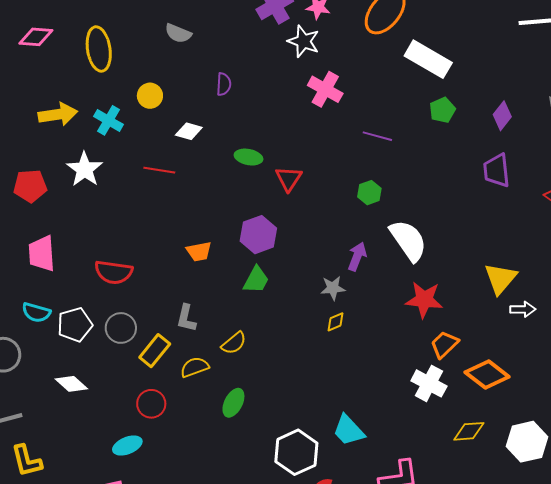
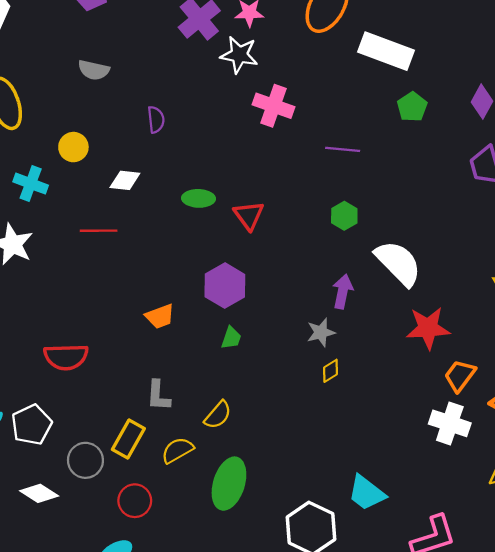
green trapezoid: (256, 280) -> (231, 338), size x0.7
gray circle: (121, 328) -> (85, 460), moved
green ellipse: (233, 403) -> (229, 484), size x1.5

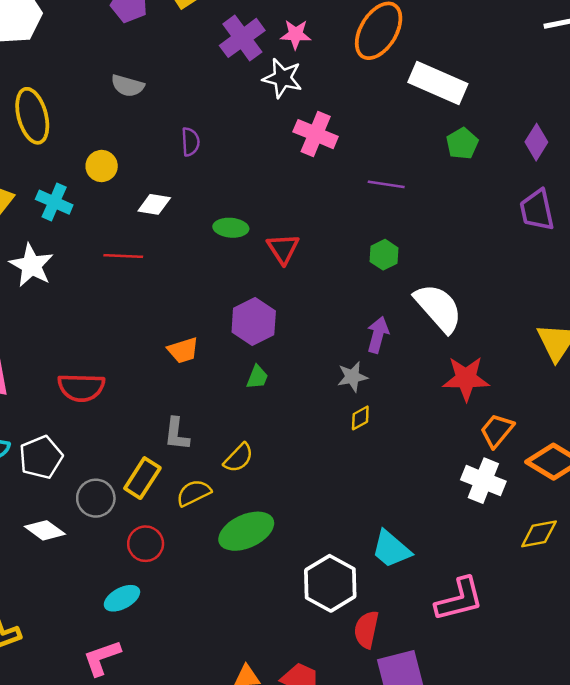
green ellipse: (229, 484) -> (246, 531), turned 45

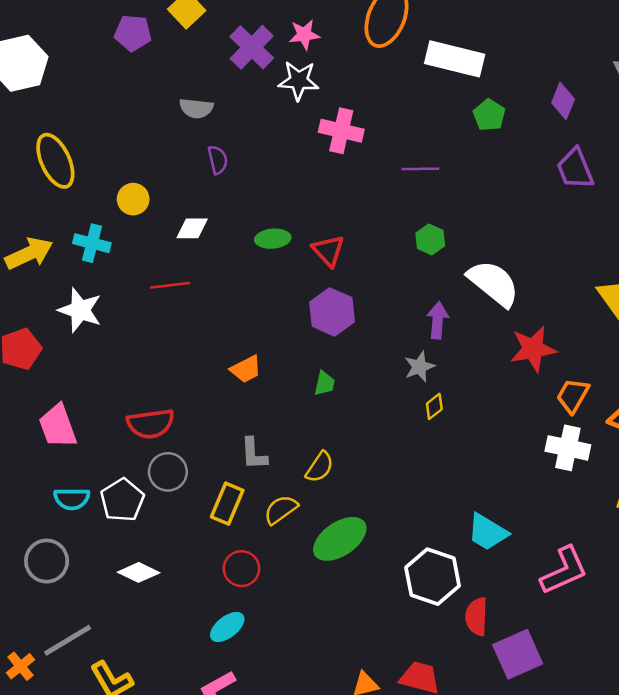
gray semicircle: (128, 86) -> (196, 108), moved
purple hexagon: (254, 321) -> (332, 312), moved
gray circle: (96, 498) -> (168, 472), moved

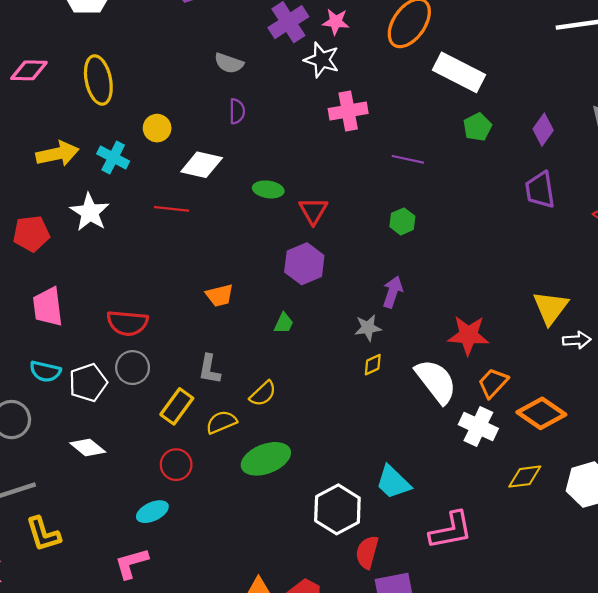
pink cross: (341, 131) -> (348, 111), turned -36
white diamond: (192, 228) -> (202, 165), size x1.4
white semicircle: (494, 283) -> (436, 381), moved

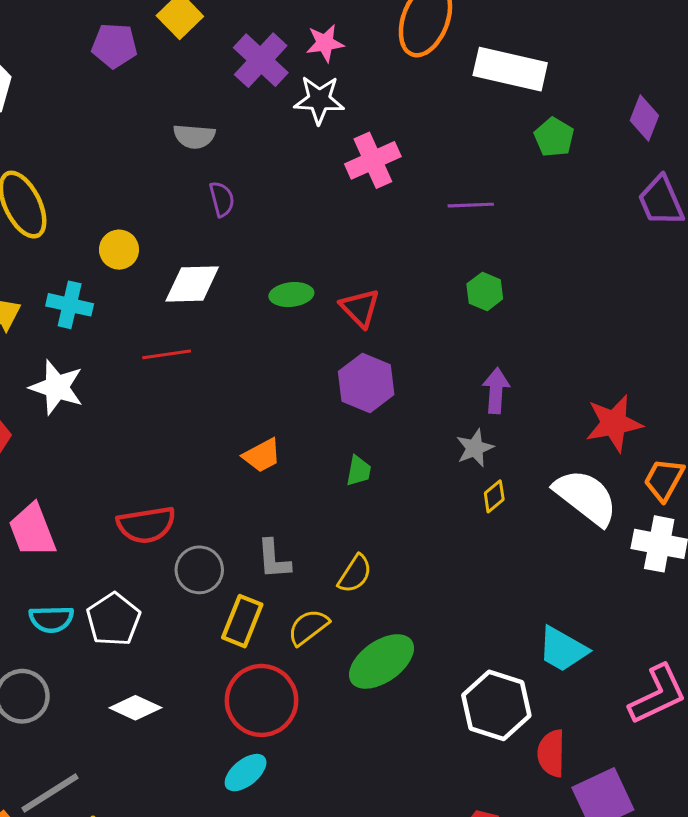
gray circle: (133, 368) -> (199, 570), moved
red circle: (176, 465) -> (262, 700), size x1.6

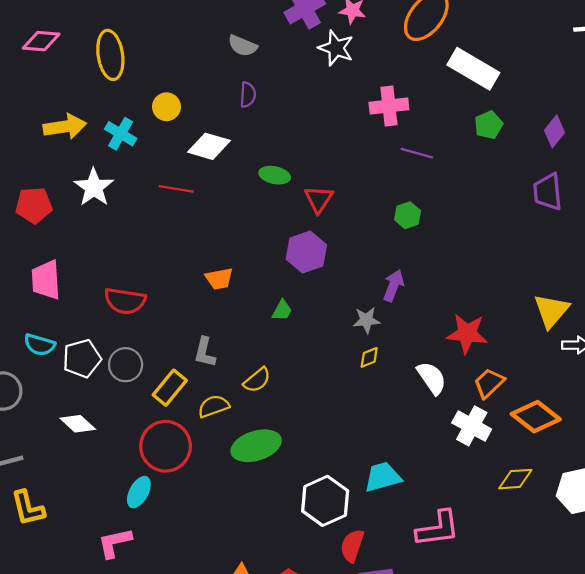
pink cross: (373, 160) -> (389, 106), moved
white semicircle: (586, 497) -> (432, 378), size x0.7
gray circle: (199, 570) -> (126, 365), moved
cyan trapezoid: (563, 649) -> (383, 477), turned 117
cyan ellipse: (246, 773) -> (139, 492), turned -40

